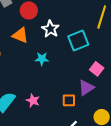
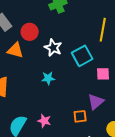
orange triangle: (20, 35) -> (15, 50), moved
pink square: (97, 69) -> (103, 74), moved, turned -32

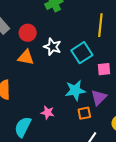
orange triangle: (15, 50) -> (26, 57), moved
cyan star: (48, 78) -> (75, 90), moved, size x1.5
pink star: (44, 121) -> (48, 112), moved

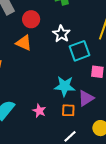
white star: (52, 47) -> (61, 34), moved
pink star: (48, 112) -> (39, 111), moved

